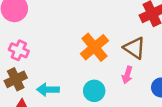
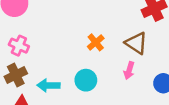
orange cross: (94, 47) -> (96, 42), size x0.6
cyan circle: (94, 91) -> (86, 80), moved

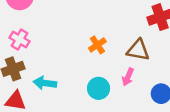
brown triangle: (136, 43) -> (138, 50), turned -30
cyan circle: (86, 80) -> (99, 88), moved

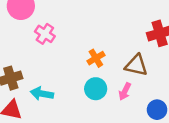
pink cross: (20, 40) -> (45, 34), moved
cyan circle: (99, 88) -> (96, 89), moved

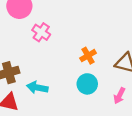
pink arrow: (125, 91) -> (120, 96), moved

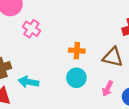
orange cross: (88, 56) -> (77, 51), turned 35

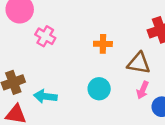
orange cross: (77, 51) -> (103, 44), moved
pink arrow: (108, 89) -> (143, 90), moved

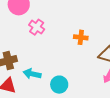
cyan circle: (99, 89) -> (59, 85), moved

